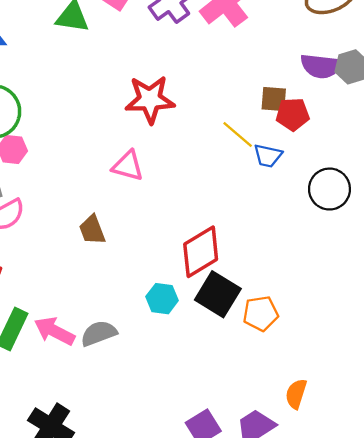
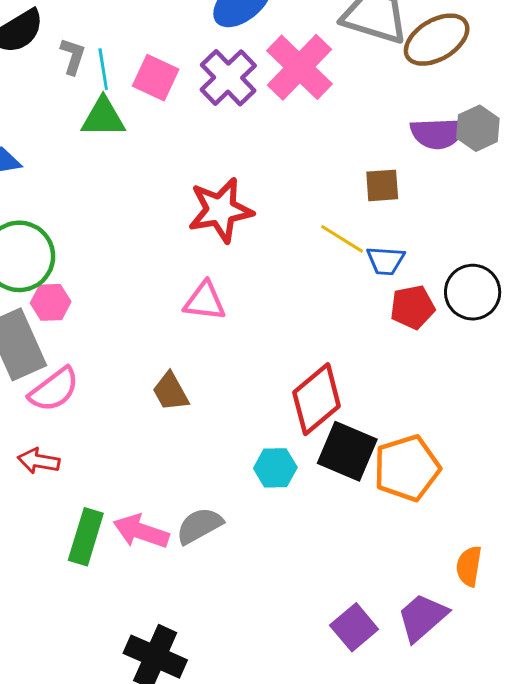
red pentagon: (293, 114) -> (412, 307), moved
orange pentagon: (261, 313) -> (407, 468), size x1.4

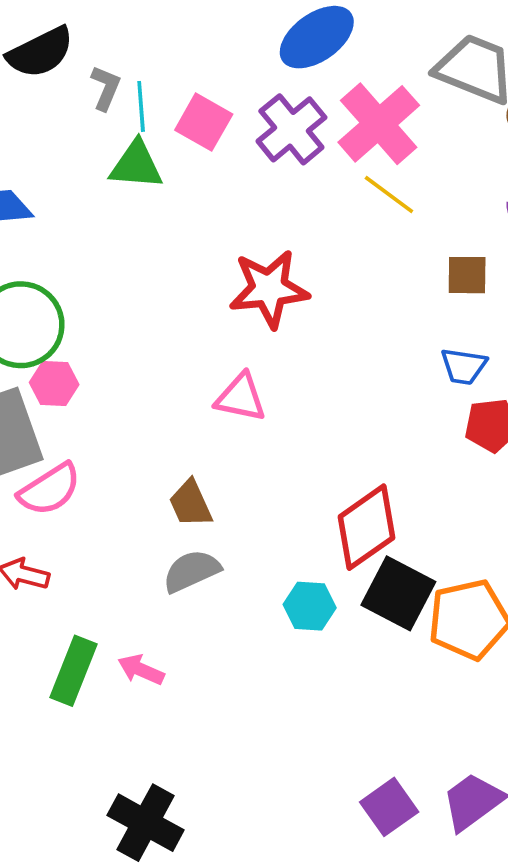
yellow line: (342, 239) -> (389, 194), moved
gray semicircle: (199, 526) -> (191, 571), moved
pink arrow: (141, 531) -> (141, 670), size x0.7

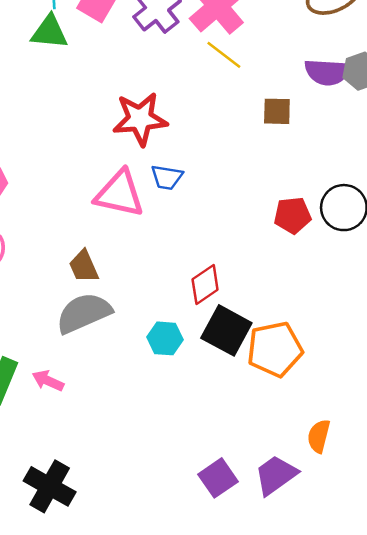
blue trapezoid: (464, 366) -> (167, 177), moved
pink triangle: (241, 398) -> (119, 194), size x1.4
red diamond: (366, 527) -> (205, 284), size x0.7
gray semicircle: (191, 571) -> (84, 313), size x1.4

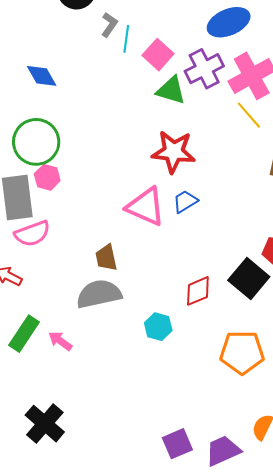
green triangle: (49, 32) -> (171, 90), moved
blue trapezoid: (167, 177) -> (185, 201), turned 128
black square: (226, 330) -> (249, 278), moved

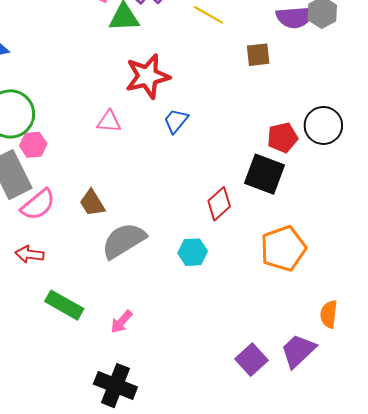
pink triangle: (146, 207) -> (109, 122), moved, size x0.6
brown trapezoid: (106, 258) -> (92, 203), moved
green rectangle: (24, 334) -> (64, 305), turned -75
pink arrow: (60, 341) -> (122, 322), moved, turned -65

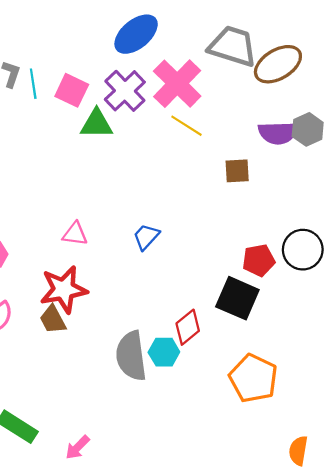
red star: (148, 76) -> (64, 289), moved
gray semicircle: (124, 241) -> (131, 356), moved, turned -69
orange pentagon: (283, 249) -> (253, 378), turned -30
cyan hexagon: (193, 252) -> (164, 352), moved

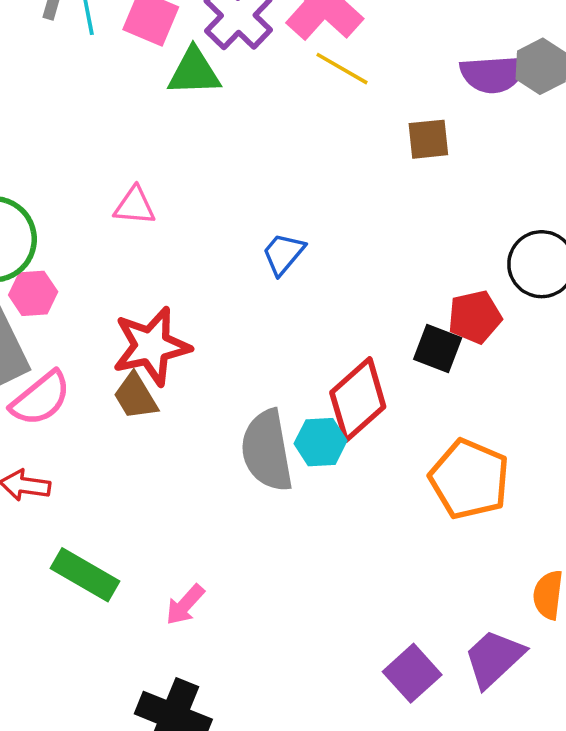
pink triangle: (75, 234) -> (135, 206), moved
red pentagon: (259, 260) -> (475, 317), moved
black square: (237, 298) -> (438, 348), size x0.7
red diamond: (188, 327) -> (358, 400), size x1.4

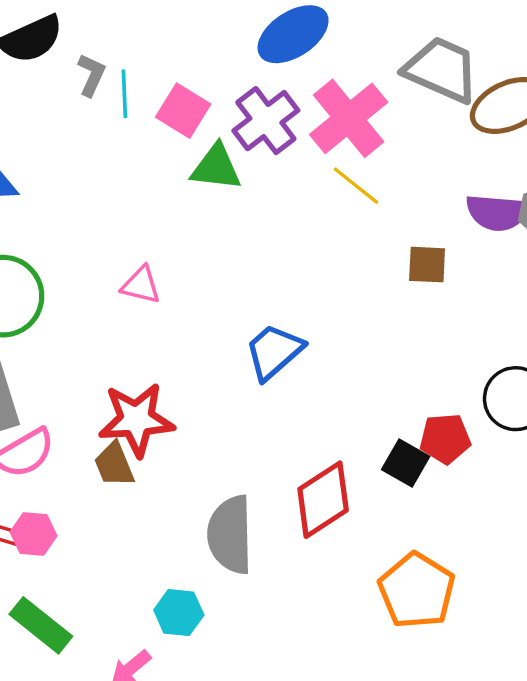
blue trapezoid: (283, 254) -> (274, 352), size x1.4
pink hexagon: (33, 293) -> (33, 534), moved
cyan hexagon: (321, 442) -> (179, 613), moved

